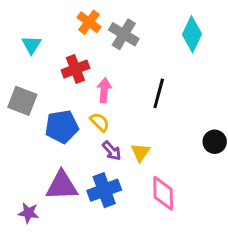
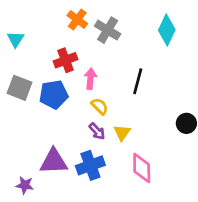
cyan triangle: (32, 45) -> (16, 39), moved
yellow semicircle: (100, 122) -> (100, 106), moved
blue pentagon: (62, 127) -> (54, 94), moved

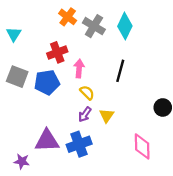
cyan diamond: (167, 30) -> (125, 26), moved
purple arrow: (97, 131) -> (85, 114), turned 77
pink diamond: (142, 168) -> (142, 146), moved

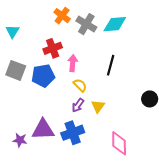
cyan diamond: (125, 26) -> (115, 24), turned 60
pink diamond: (142, 146) -> (119, 143), moved
purple star: (22, 161) -> (20, 140), moved

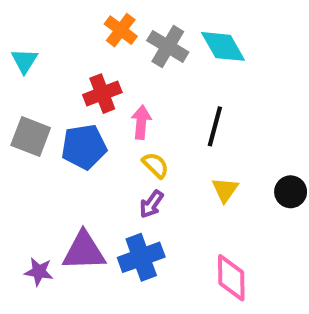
cyan diamond: (115, 24) -> (223, 46), turned 65
yellow triangle: (98, 106) -> (225, 190), moved

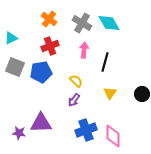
orange cross: (121, 30) -> (49, 19), moved
cyan triangle: (25, 61) -> (11, 38), moved, turned 32
pink arrow: (141, 122) -> (84, 50), moved
blue cross: (141, 257) -> (86, 130), moved

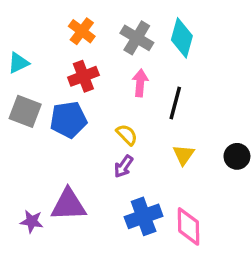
cyan diamond: (109, 23) -> (182, 38), turned 45

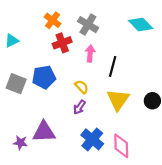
cyan diamond: (182, 38) -> (141, 25), moved, turned -60
red cross: (83, 76) -> (62, 43), moved
gray square: (25, 111) -> (16, 84), moved
yellow triangle: (184, 155) -> (118, 100), size x1.6
blue cross: (144, 216) -> (92, 139), turned -30

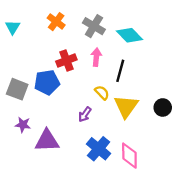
cyan diamond: (141, 25) -> (129, 35), moved
cyan triangle: (12, 41) -> (13, 27), moved, turned -32
red cross: (62, 43) -> (66, 60), moved
yellow semicircle: (82, 87) -> (102, 93), moved
purple star: (20, 143) -> (23, 125), moved

